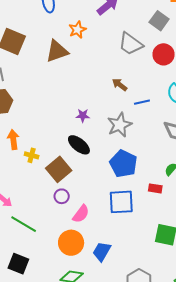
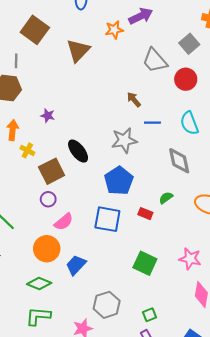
orange star: (77, 30) -> (114, 30), moved
brown triangle: (57, 51) -> (78, 51), turned -40
purple star: (83, 116) -> (48, 116), moved

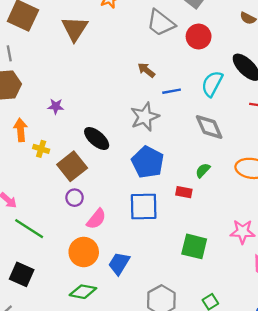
cyan semicircle: (189, 123) -> (212, 84), turned 60

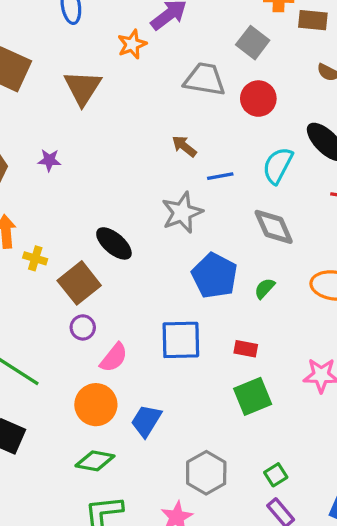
gray trapezoid: (161, 23) -> (205, 79), turned 152
purple star: (56, 106) -> (49, 160), moved
blue pentagon: (148, 162) -> (215, 276), moved
red rectangle: (184, 192) -> (246, 349), moved
green square: (194, 246) -> (253, 396), turned -36

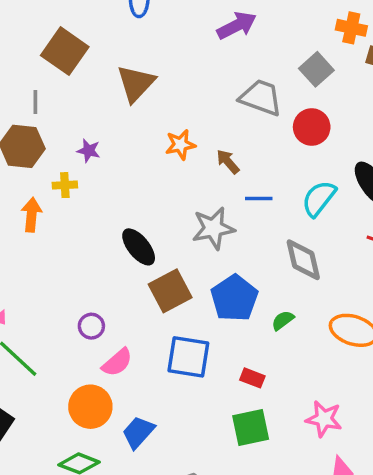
orange star: (132, 44) -> (180, 145), moved
yellow cross: (35, 258) -> (65, 185), moved, turned -30
brown square: (79, 283) -> (170, 291), moved

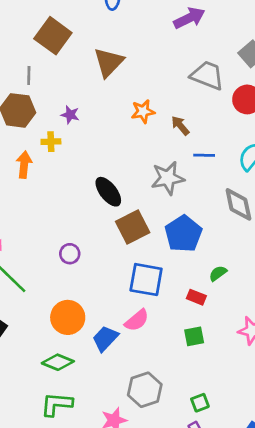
green semicircle: (283, 320) -> (218, 273), moved
pink semicircle: (117, 362) -> (137, 320), moved
green square: (251, 427) -> (194, 336), size x0.7

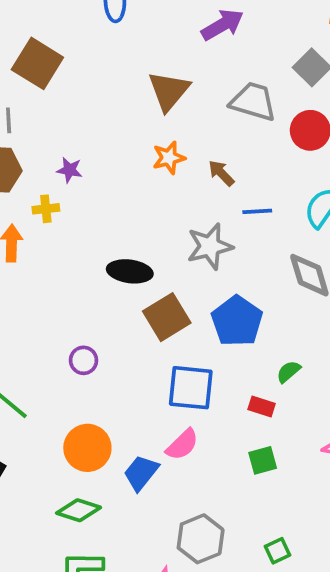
brown triangle: (109, 62) -> (169, 91), moved
black ellipse: (108, 192) -> (130, 271), turned -40

